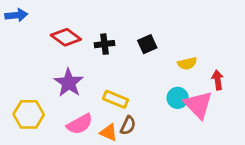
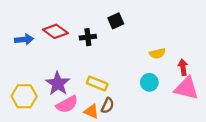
blue arrow: (16, 15) -> (24, 39), moved
black square: (147, 44) -> (116, 21), moved
purple star: (69, 83) -> (58, 83), moved
pink triangle: (198, 105) -> (186, 88), moved, turned -32

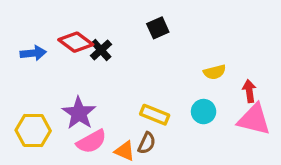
black cross: (88, 37) -> (101, 50), moved, turned -35
yellow rectangle: (97, 83) -> (155, 115), moved

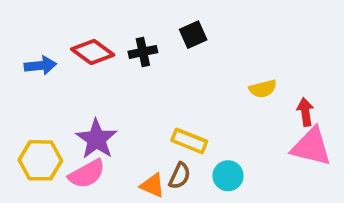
black cross: (101, 50) -> (143, 52), moved, turned 30
cyan circle: (204, 112) -> (228, 176), moved
pink semicircle: (92, 142) -> (87, 174), moved

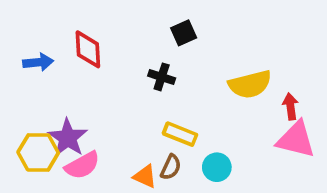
red diamond: (93, 52) -> (88, 49), turned 51
black cross: (143, 52) -> (162, 77), moved, turned 30
yellow semicircle: (263, 89) -> (250, 84), size x1.6
purple star: (96, 139) -> (68, 138), moved

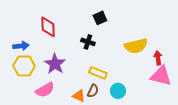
blue arrow: (38, 62) -> (21, 46), moved
purple star: (68, 138) -> (55, 64), moved
yellow hexagon: (38, 152) -> (24, 66), moved

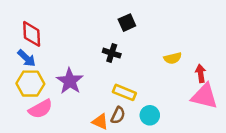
red diamond: (48, 27) -> (32, 34), moved
blue arrow: (21, 46) -> (27, 58), turned 49
yellow semicircle: (136, 46) -> (173, 58), size x0.6
pink semicircle: (45, 90) -> (41, 109), moved

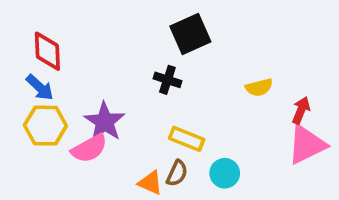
black square: (127, 23) -> (190, 34), size x1.5
red arrow: (201, 73) -> (301, 110), turned 30
pink triangle: (204, 96) -> (307, 145), turned -40
pink semicircle: (41, 109) -> (89, 148), moved

